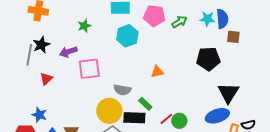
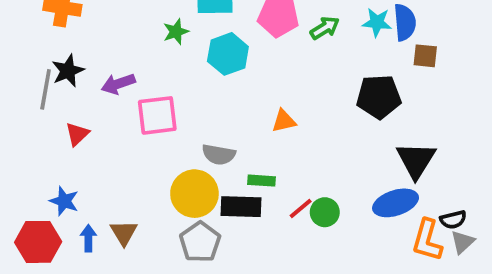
green star: (84, 26) -> (176, 32), moved
green rectangle: (145, 104) -> (261, 181), turned -40

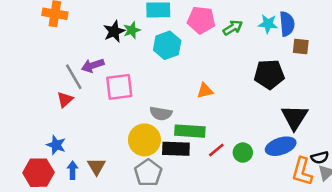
black star: (68, 71) -> (114, 31), moved
gray line: (46, 89) -> (74, 77), moved, turned -40
green rectangle: (261, 181) -> (190, 131), size x1.6
green circle: (325, 212) -> (243, 153), moved

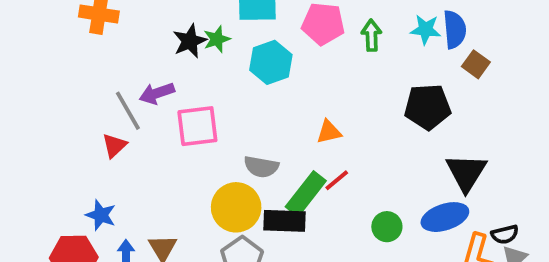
green arrow: (233, 28) -> (371, 35), turned -60
brown square: (301, 47) -> (476, 64), turned 30
green rectangle: (190, 131) -> (306, 194), turned -56
red line: (216, 150) -> (337, 180), moved

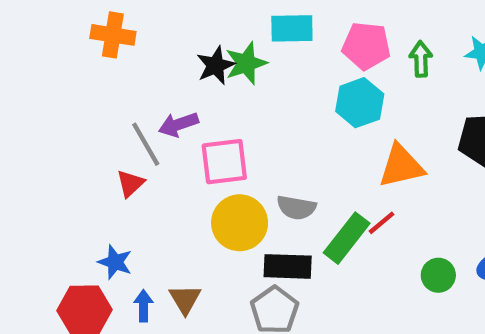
green star: (217, 39) -> (246, 63), size x1.4
cyan hexagon: (271, 62) -> (360, 103), moved
orange triangle: (329, 132) -> (401, 166), moved, size x1.6
yellow circle: (236, 207) -> (240, 223), moved
black rectangle: (284, 221) -> (288, 266), moved

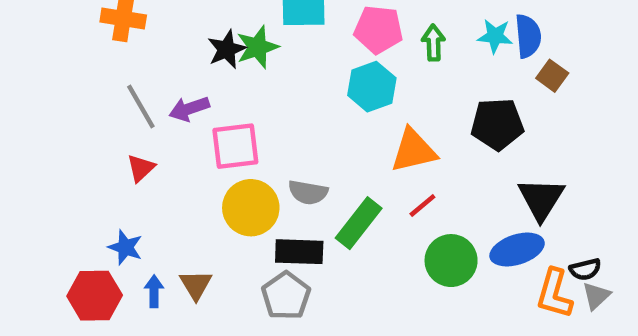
gray line: (146, 144) -> (141, 107), moved
red line: (382, 223) -> (422, 206), moved
green circle: (438, 275) -> (451, 261), size x1.5

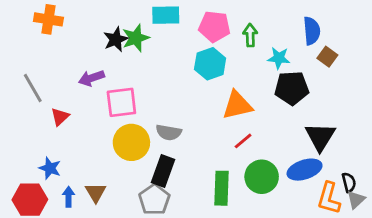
cyan star: (495, 36) -> (279, 58), moved
gray line: (141, 107) -> (33, 88), moved
green rectangle: (359, 223) -> (222, 188), moved, turned -36
black rectangle: (299, 252) -> (163, 171), turned -72
black semicircle: (585, 269) -> (349, 182), turned -90

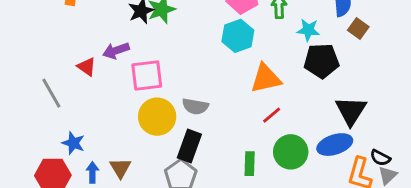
gray line: (33, 88) -> (51, 93), moved
red triangle: (60, 117) -> (87, 67), moved, turned -42
black semicircle: (349, 182) -> (380, 158), turned 132
green rectangle: (222, 188) -> (250, 164), size x0.7

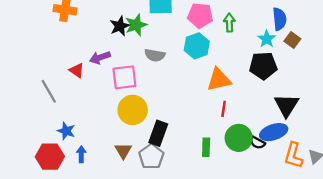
cyan star: (308, 30) -> (267, 39), moved, turned 30
gray semicircle: (195, 106) -> (155, 55), moved
red line: (272, 115) -> (224, 109), turned -42
black semicircle: (380, 158) -> (257, 143), moved
brown triangle: (120, 168) -> (123, 151), moved

